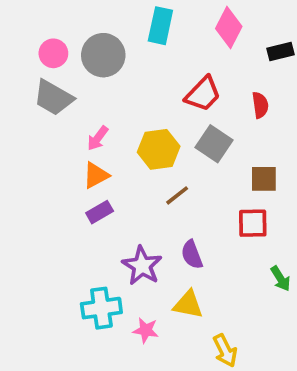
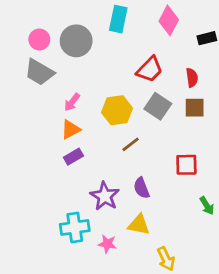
brown square: (264, 179) -> (195, 108), moved

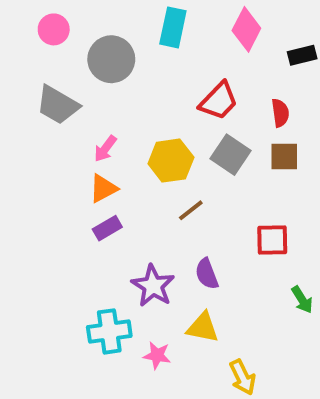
pink circle: (39, 39) -> (54, 29), moved

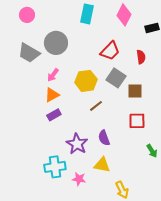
gray circle: (111, 59) -> (56, 43), moved
brown square: (284, 157) -> (135, 91), moved

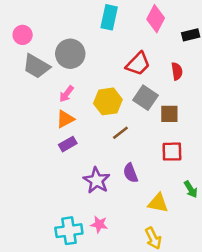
pink circle: (27, 15) -> (23, 35), moved
yellow triangle: (102, 165) -> (158, 203), moved
cyan cross: (55, 167) -> (69, 231), moved

